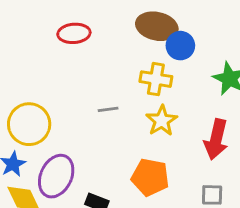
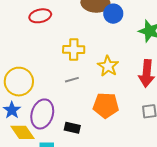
yellow cross: (156, 79) -> (74, 50), moved
gray line: (108, 109) -> (72, 80), moved

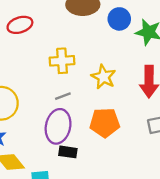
blue circle: (113, 14) -> (119, 19), moved
purple ellipse: (42, 114) -> (58, 126), moved

